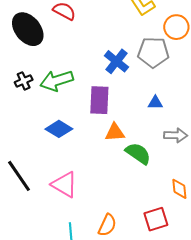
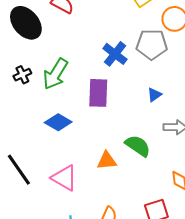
green arrow: (57, 81) -> (55, 74), turned -40
blue triangle: (155, 103) -> (154, 95), turned -35
orange triangle: (115, 132) -> (107, 161), moved

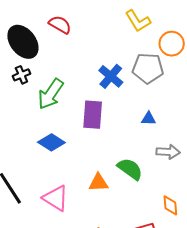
black cross: (22, 75) -> (21, 75), moved
blue triangle: (154, 95) -> (149, 119), turned 35

